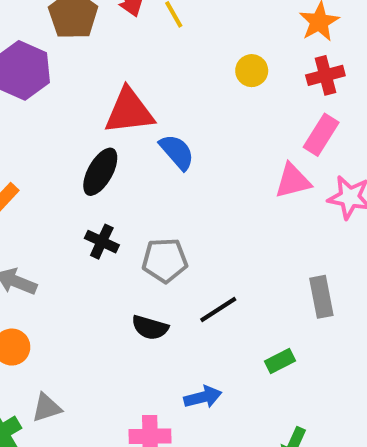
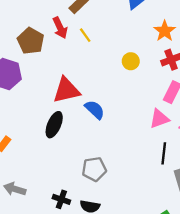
black cross: (102, 242) -> (61, 199), moved
black line: (218, 309) -> (164, 153), moved, turned -45

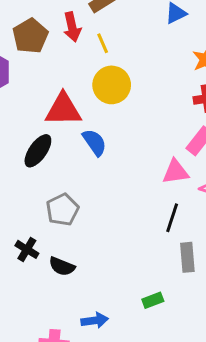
yellow circle: (131, 61) -> (112, 85), moved, size x1.6
gray pentagon: (94, 169) -> (62, 210), moved, turned -30

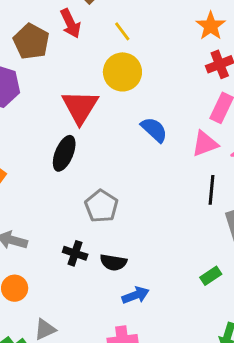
yellow line: (103, 43) -> (122, 31), moved
red triangle: (63, 109) -> (80, 107), turned -45
blue semicircle: (95, 142) -> (154, 130), moved
blue arrow: (95, 320) -> (136, 295), moved

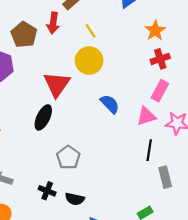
red arrow: (70, 23) -> (53, 23), turned 30

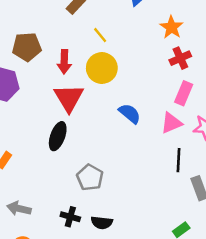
red arrow: (53, 23) -> (64, 62), moved
brown pentagon: (24, 35) -> (27, 47), turned -30

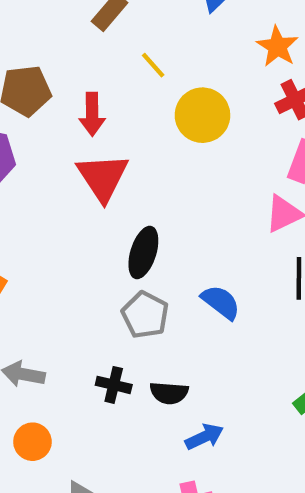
yellow circle: (102, 68) -> (202, 115), moved
blue semicircle: (130, 114) -> (221, 302), moved
black ellipse: (58, 136) -> (143, 252), moved

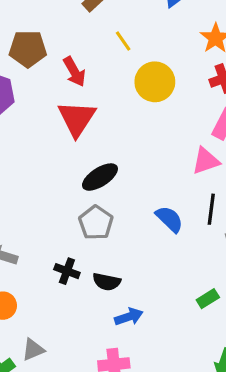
red arrow: (92, 114) -> (74, 72), turned -36
black ellipse: (143, 252) -> (100, 177), turned 33
blue semicircle: (221, 302) -> (169, 219), moved

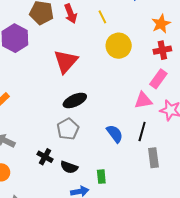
red arrow: (74, 72) -> (71, 14), moved
green rectangle: (208, 299) -> (101, 177), moved, turned -72

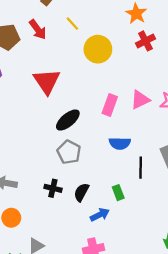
pink rectangle: (158, 79) -> (110, 105), moved
black line: (142, 131) -> (141, 168), moved
blue semicircle: (115, 134) -> (120, 143), turned 144
black semicircle: (69, 167) -> (81, 192), turned 114

